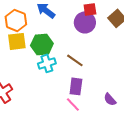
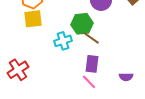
green hexagon: (42, 44) -> (82, 24), moved
purple semicircle: (110, 99) -> (126, 77), turned -48

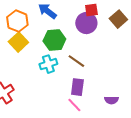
yellow square: (33, 19) -> (18, 42), turned -36
green hexagon: (82, 24) -> (54, 40), moved

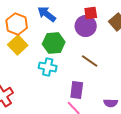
brown line: (76, 61) -> (90, 61), moved
cyan cross: (48, 64) -> (48, 67), turned 30

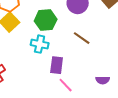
purple rectangle: (77, 90) -> (57, 65), moved

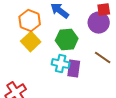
purple rectangle: (57, 65) -> (74, 69), moved

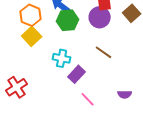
green hexagon: (67, 40) -> (68, 20), moved
purple rectangle: (74, 69) -> (77, 74), moved, turned 36

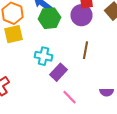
yellow square: (32, 36) -> (14, 34), turned 30
brown line: (104, 52) -> (86, 50), turned 66

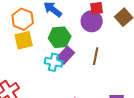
green hexagon: (50, 18) -> (60, 37), moved
purple rectangle: (58, 72) -> (66, 55), moved

